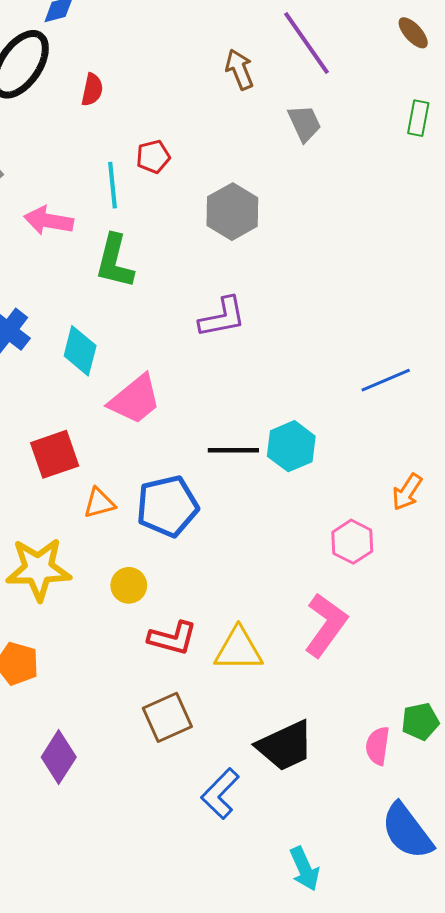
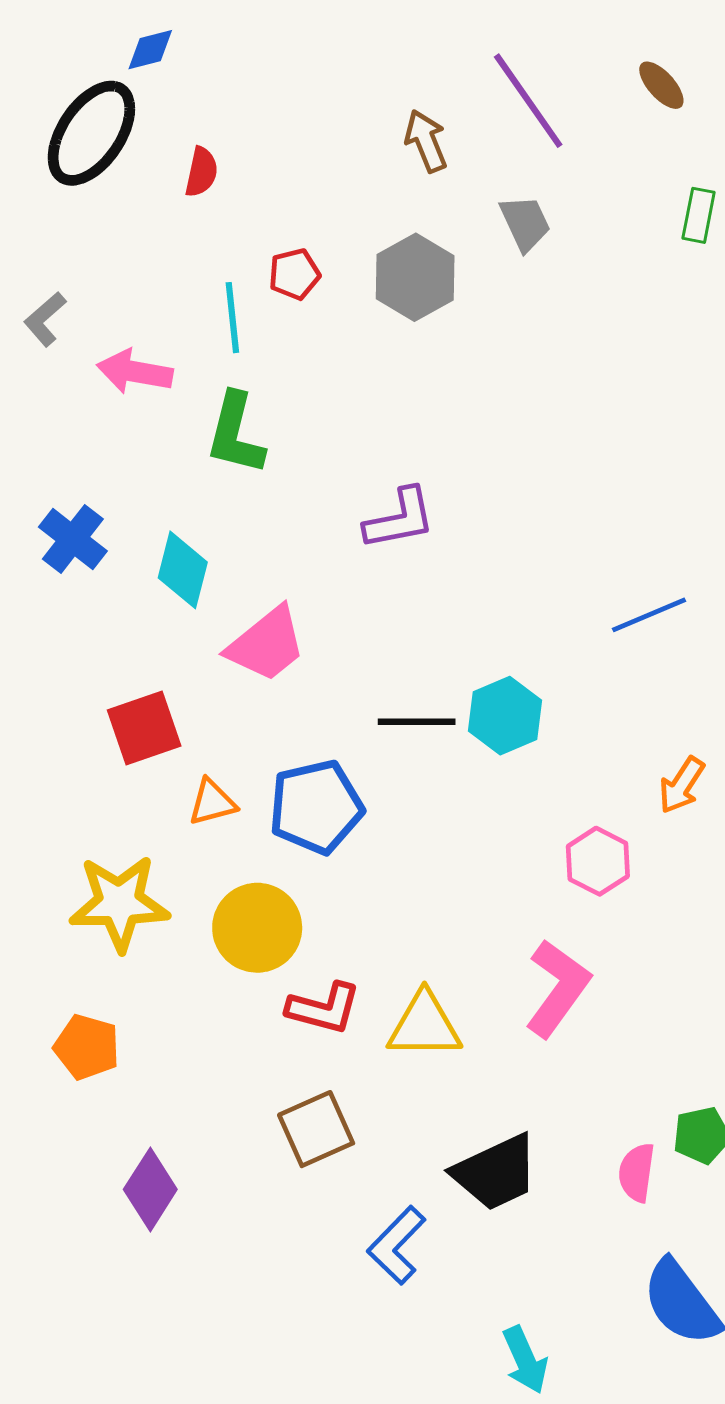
brown ellipse: (413, 33) -> (661, 85), moved
gray hexagon: (232, 212) -> (415, 277), moved
yellow circle: (129, 585) -> (257, 928), size x1.6

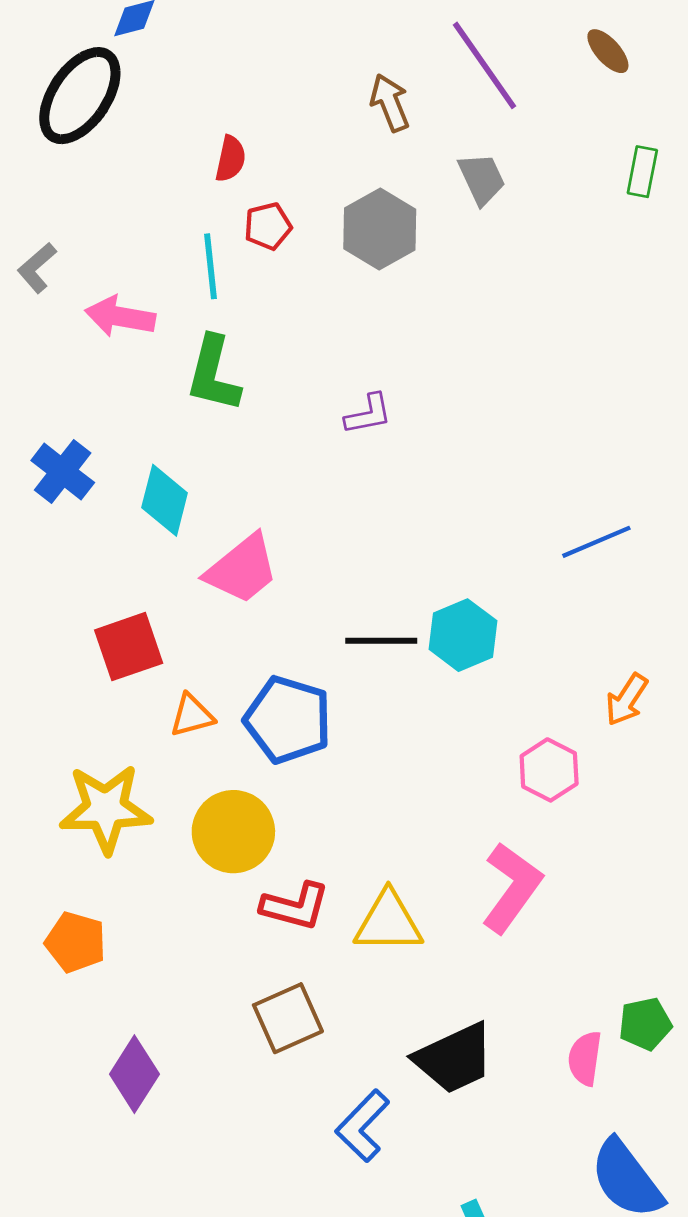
red semicircle: (201, 172) -> (231, 159), moved
purple L-shape: (400, 519) -> (368, 414), moved, size x0.7
blue pentagon: (316, 807) -> (288, 720), turned 30

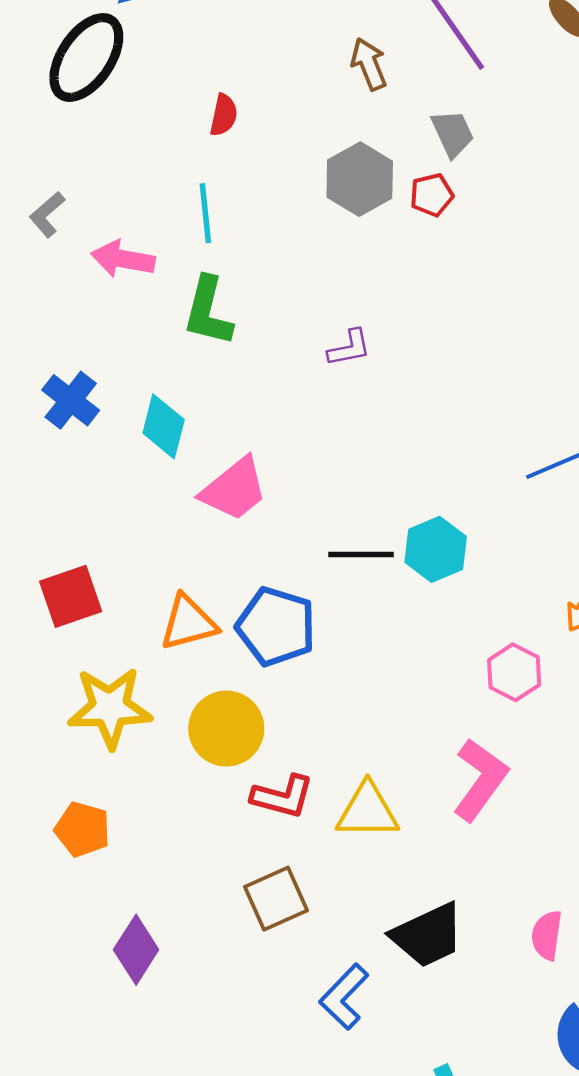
red pentagon: (268, 226) -> (432, 195), moved
red square: (129, 647) -> (71, 596), moved
orange triangle: (192, 715) -> (188, 623), size x1.4

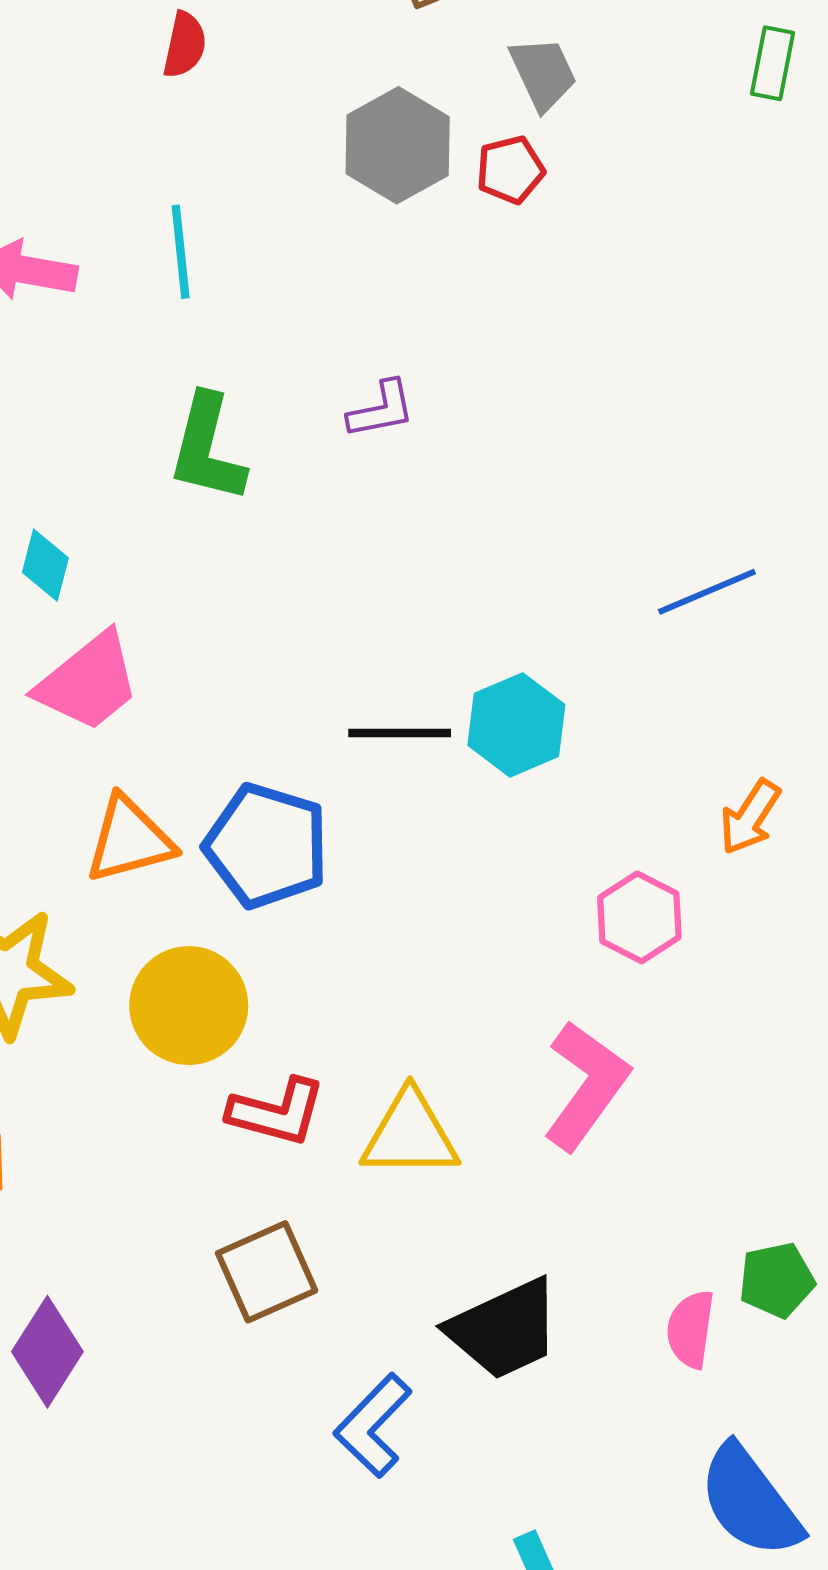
cyan line: (205, 213) -> (181, 252), moved
green L-shape: (208, 311) -> (207, 448), moved
cyan diamond: (164, 426) -> (45, 565), moved, size x0.7
pink trapezoid: (234, 489) -> (88, 682), moved

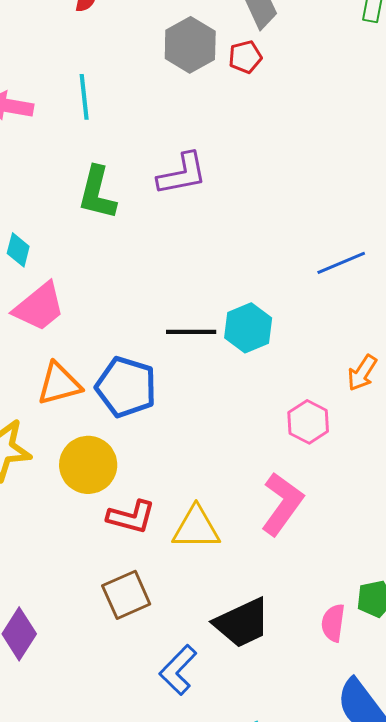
purple L-shape: (381, 409) -> (182, 174), size x1.5

